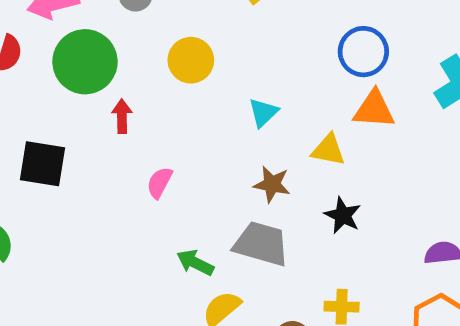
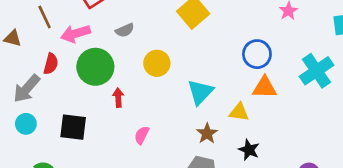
cyan triangle: (263, 113) -> (200, 92), size x1.5
brown star: (272, 184) -> (207, 133), turned 30

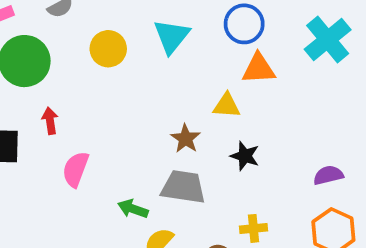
cyan triangle: (200, 92) -> (172, 36), moved
red arrow: (118, 98) -> (50, 121), moved
pink semicircle: (142, 135) -> (76, 169), moved, size x1.4

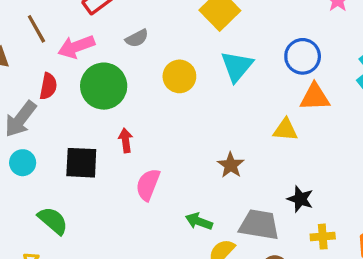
brown star: (186, 139) -> (231, 165), moved
black star: (245, 156) -> (300, 199), moved
gray trapezoid: (183, 187) -> (259, 225), moved
yellow cross: (253, 228) -> (323, 237), moved

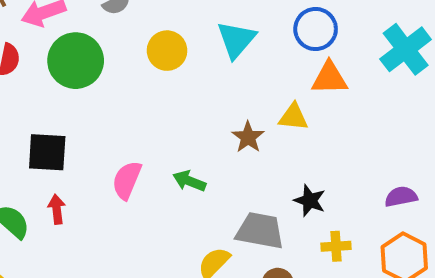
red arrow: (126, 140) -> (57, 209), moved
brown star: (231, 165) -> (248, 137), moved
green arrow: (199, 221) -> (189, 181), moved

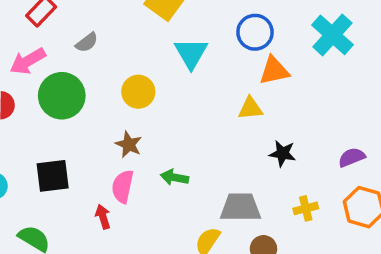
yellow circle: (167, 51) -> (138, 92), moved
brown star: (248, 137) -> (129, 144), moved
black star: (310, 201) -> (283, 153), moved
red arrow: (57, 209) -> (103, 217), moved

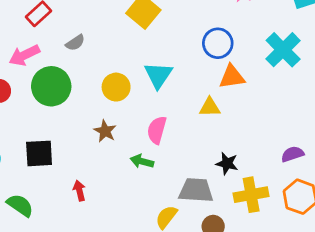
cyan triangle: (191, 53) -> (158, 75), moved
black star: (283, 153) -> (227, 163), moved
pink semicircle: (123, 186) -> (157, 130), moved
yellow cross: (306, 208) -> (251, 195), size x1.6

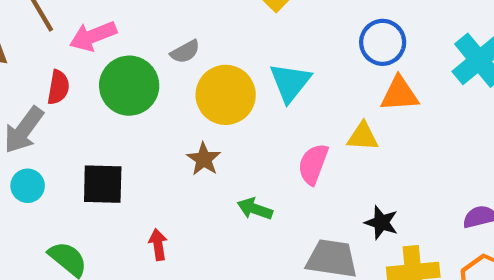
gray semicircle: (75, 43) -> (185, 52), moved
yellow circle: (116, 87) -> (226, 95), size x1.4
pink semicircle: (157, 130) -> (313, 164), moved

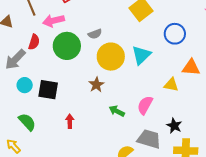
blue circle: (383, 42) -> (175, 34), moved
pink semicircle: (313, 164) -> (145, 105), moved
cyan circle: (28, 186) -> (25, 85), moved

